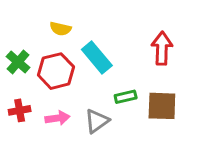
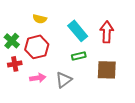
cyan rectangle: (97, 57) -> (78, 31), moved
green rectangle: (126, 97) -> (79, 56), moved
red cross: (20, 110) -> (15, 64), moved

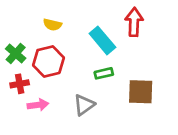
red arrow: (107, 32) -> (134, 22), moved
pink arrow: (38, 78) -> (38, 105), moved

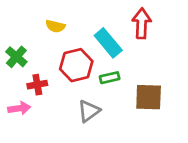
red hexagon: (49, 61) -> (76, 65), moved
red cross: (20, 84) -> (37, 85), moved
pink arrow: (38, 105) -> (19, 108), moved

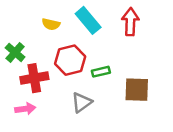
cyan rectangle: (108, 43) -> (88, 20), moved
red cross: (37, 85) -> (34, 78), size x1.5
pink arrow: (19, 108) -> (25, 109), moved

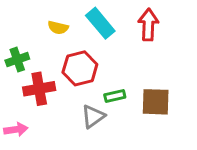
green cross: (15, 52) -> (17, 60), turned 30
green rectangle: (101, 72) -> (115, 96), moved
pink arrow: (25, 109) -> (16, 129), moved

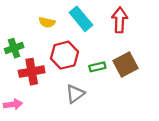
green rectangle: (115, 96) -> (97, 67), moved
brown square: (156, 102) -> (126, 65), moved, turned -30

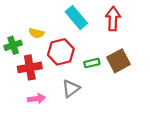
yellow semicircle: (47, 22) -> (36, 33), moved
pink arrow: (13, 104) -> (36, 99), moved

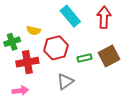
pink arrow: (36, 99) -> (20, 91), moved

